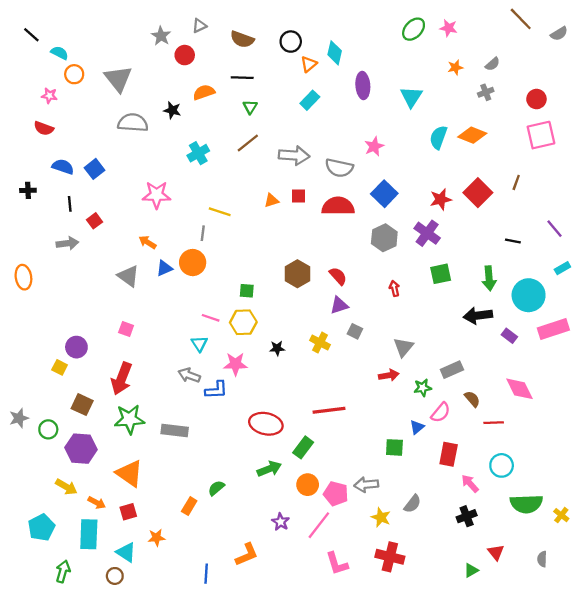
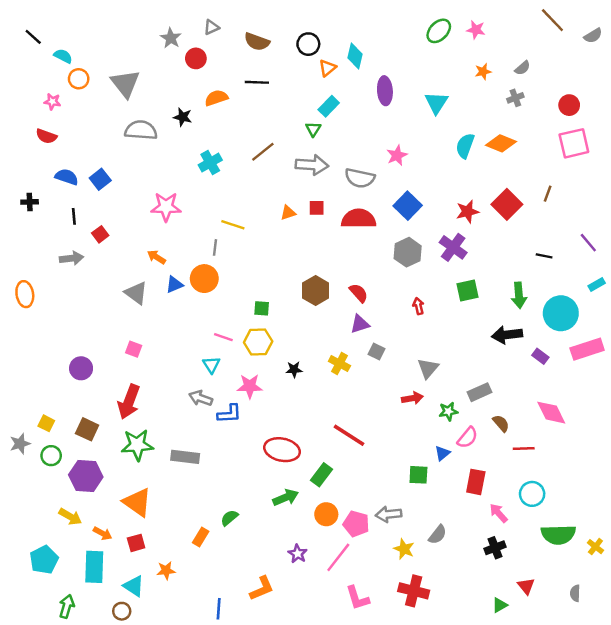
green triangle: (250, 107) -> (313, 129), moved
yellow square: (60, 367) -> (46, 423), moved
red line: (329, 410) -> (349, 435), turned 40

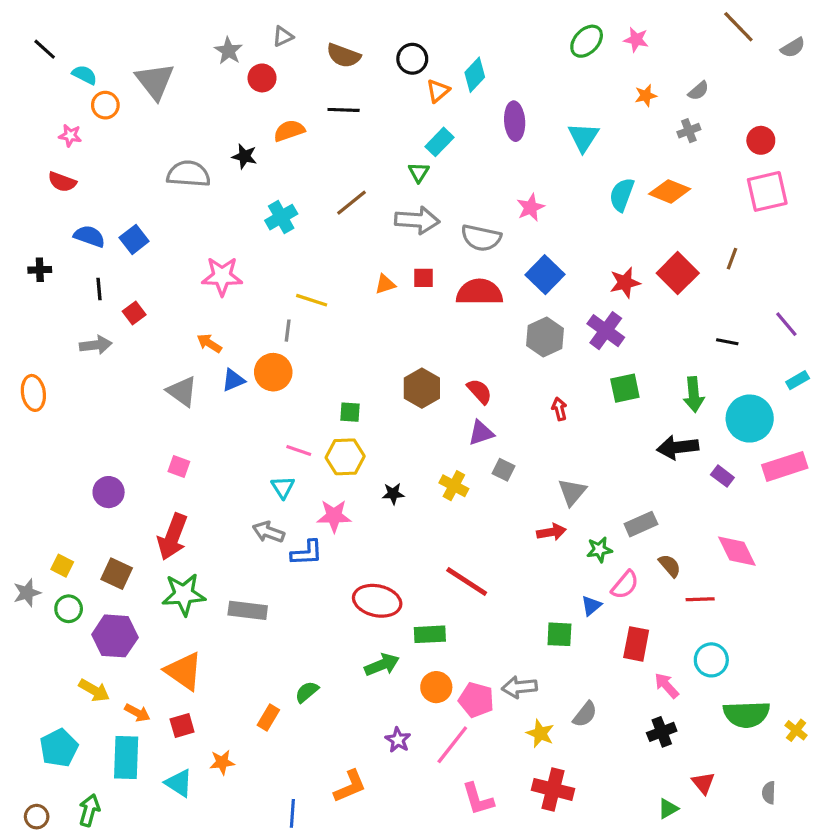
cyan diamond: (355, 56) -> (475, 75), turned 30
gray triangle: (125, 84) -> (155, 81), moved
green rectangle: (322, 475) -> (430, 634), turned 50
brown circle: (122, 611) -> (37, 817), moved

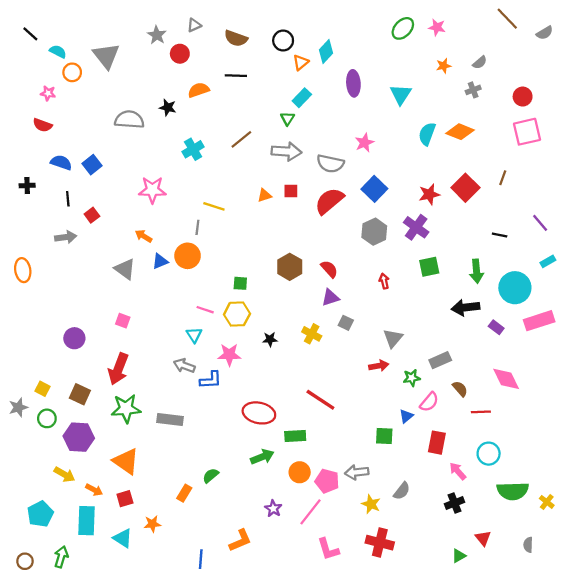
red semicircle: (479, 292) -> (329, 201), turned -40

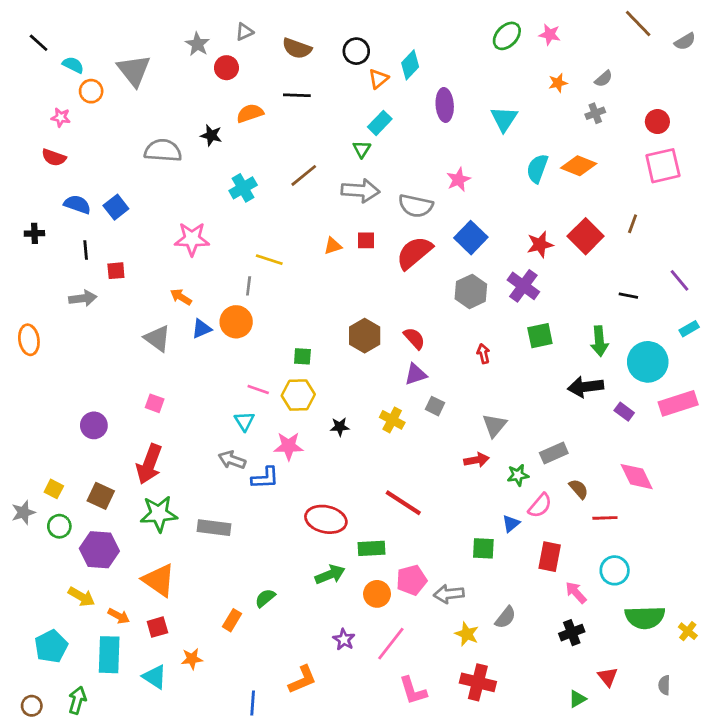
red square: (92, 215) -> (116, 271), turned 32
pink pentagon: (327, 481) -> (412, 580), moved, turned -30

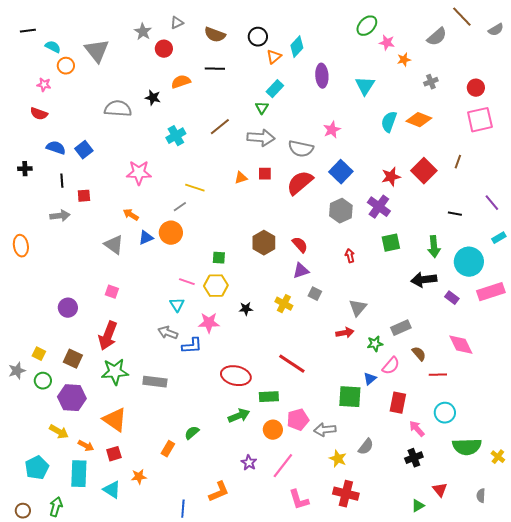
pink star: (550, 35) -> (387, 43), moved
black line: (39, 43) -> (28, 31), turned -49
gray semicircle: (604, 79) -> (437, 37), moved, size x1.5
gray line: (249, 286) -> (180, 207), turned 48
green square: (483, 548) -> (350, 397), size x1.4

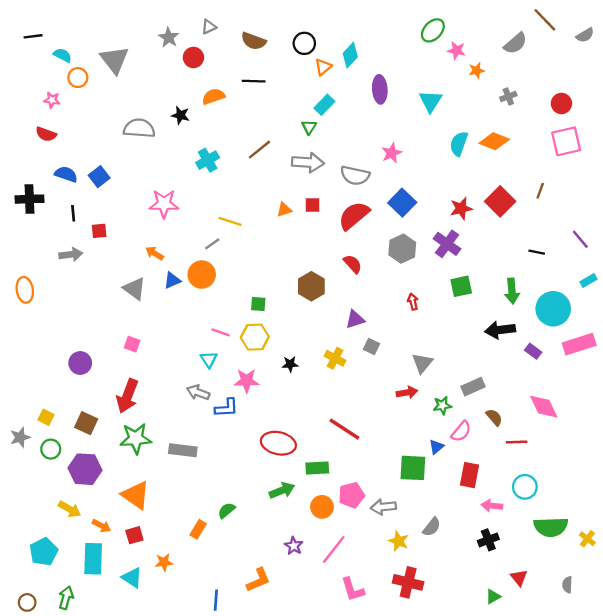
black cross: (25, 169) -> (29, 199), size x1.6
red semicircle: (300, 245) -> (353, 264), moved
pink arrow: (417, 429) -> (492, 506), turned -42

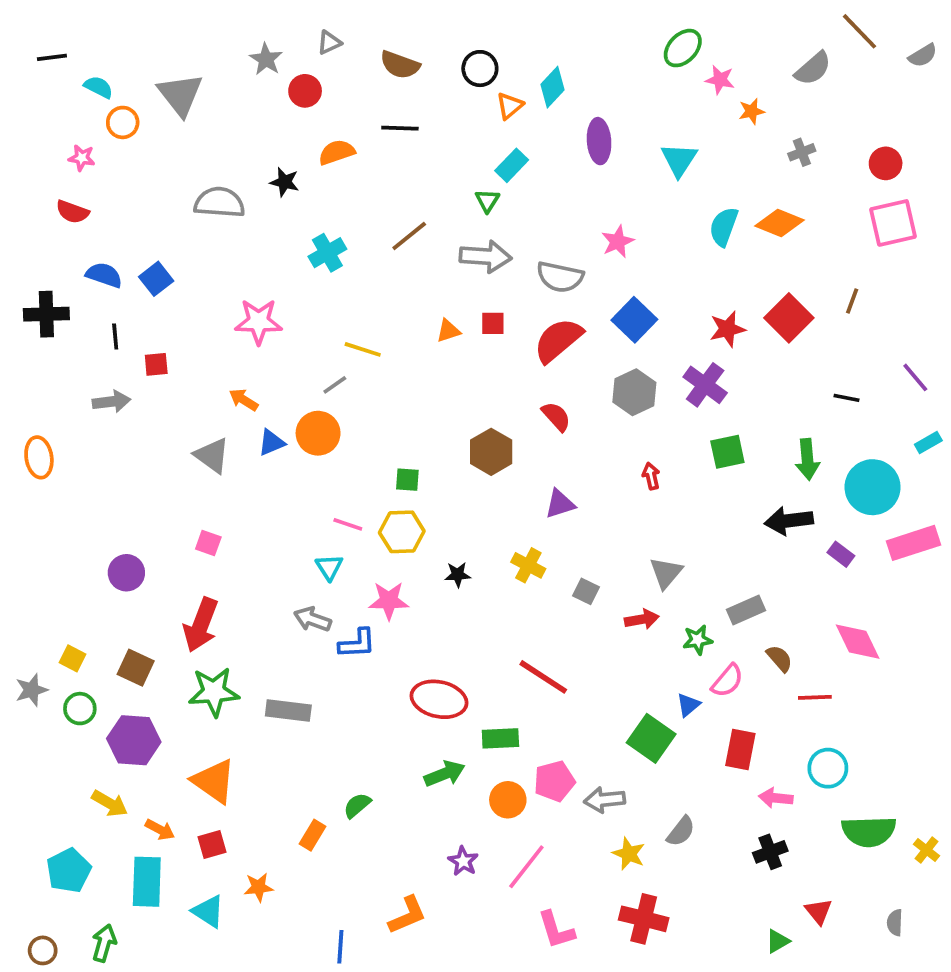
gray square: (372, 346) -> (586, 591), moved
green square: (413, 468) -> (651, 738), turned 32

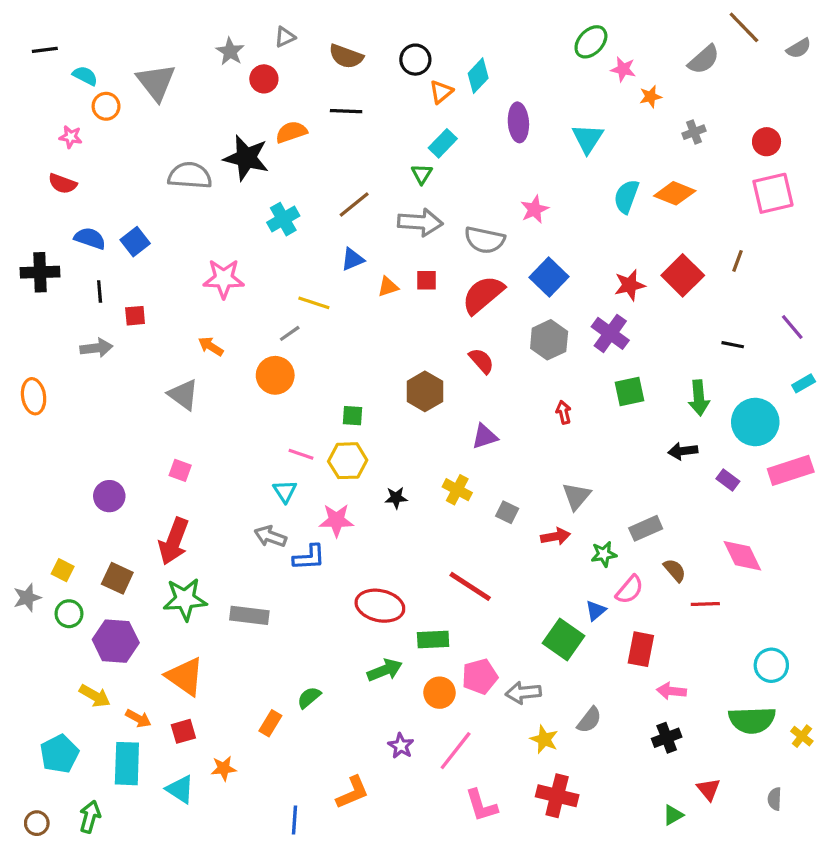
black star: (285, 182) -> (246, 158), size x1.8
blue triangle: (272, 443) -> (353, 259), moved
black arrow: (789, 521) -> (683, 451), size x0.7
cyan circle: (828, 768) -> (771, 665), moved

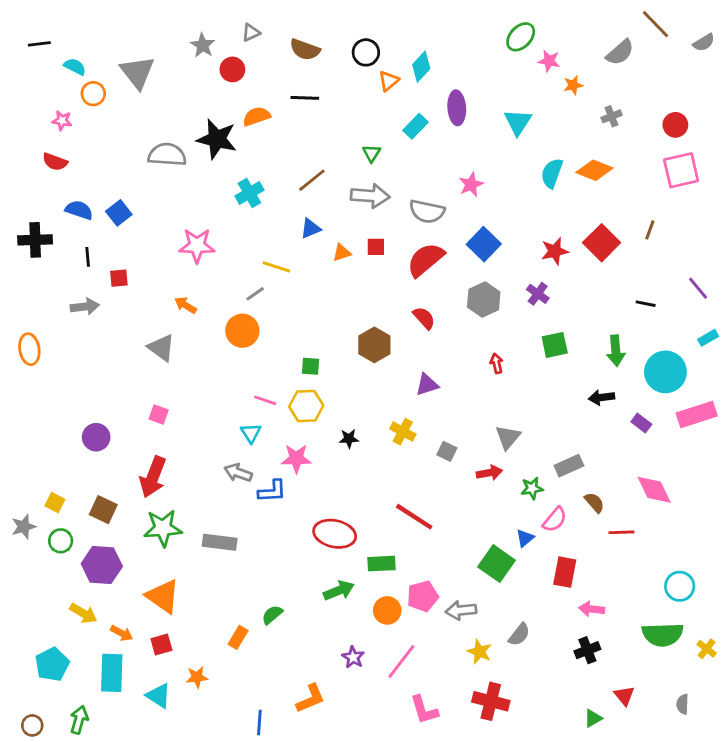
cyan rectangle: (443, 143) -> (416, 126), moved
purple cross: (610, 333) -> (538, 294), size x0.7

